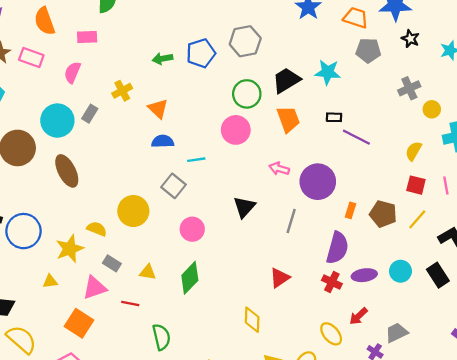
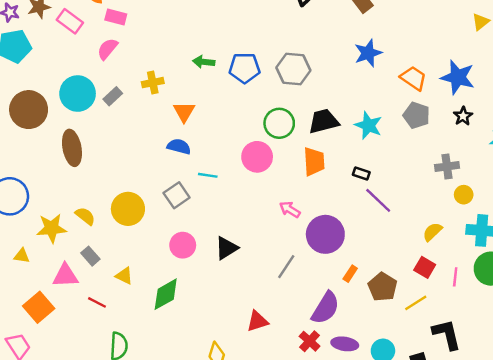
pink rectangle: (87, 37) -> (116, 17), moved
black triangle: (244, 207) -> (226, 248), moved

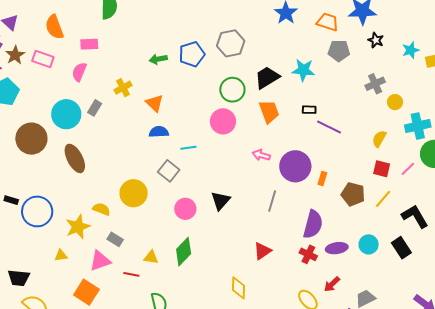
pink rectangle: (116, 17) -> (89, 44), moved
orange rectangle: (350, 274) -> (322, 178), moved
yellow triangle: (124, 276) -> (151, 257), moved
pink line: (455, 277) -> (408, 169), turned 56

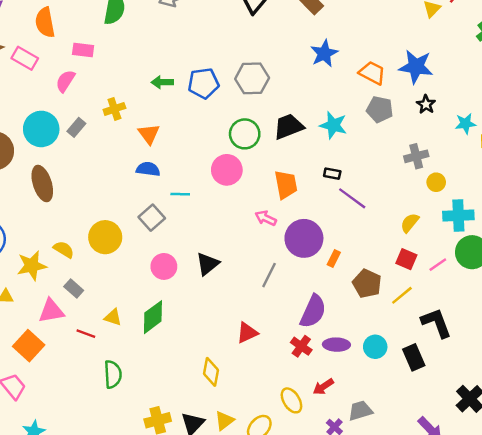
orange trapezoid: (269, 112) -> (286, 185), moved

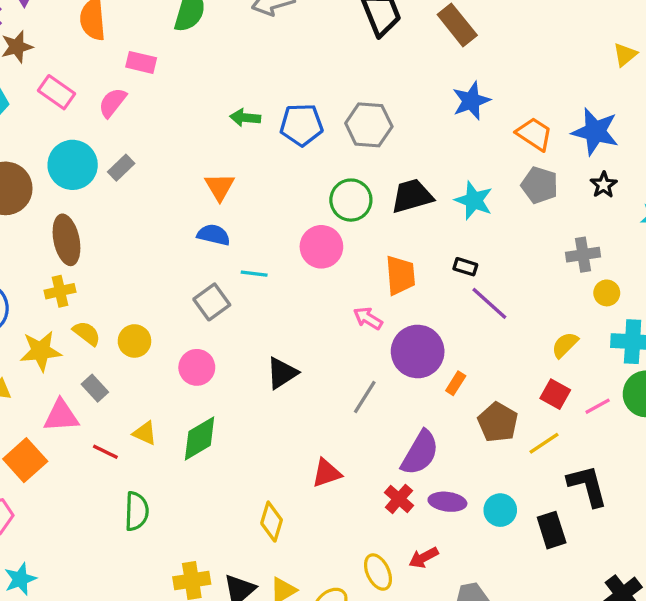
pink rectangle: (25, 58) -> (57, 92), moved
yellow cross: (114, 109) -> (60, 291), moved
yellow circle: (105, 237) -> (134, 341), moved, size x0.7
pink circle: (164, 266) -> (197, 367), moved

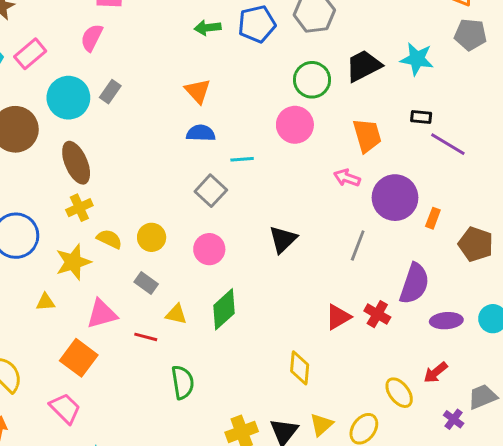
pink rectangle: (57, 92) -> (30, 54), moved, turned -64
gray rectangle: (95, 388) -> (146, 283), moved
red cross: (399, 499) -> (377, 314), moved

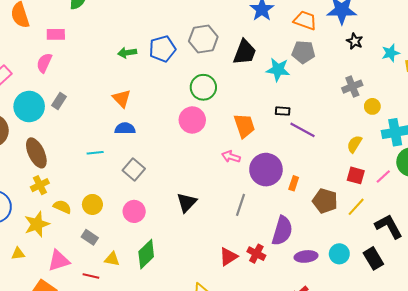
gray pentagon: (471, 35) -> (303, 52), moved
black trapezoid: (363, 66) -> (245, 52), moved, turned 140
cyan line: (242, 159) -> (95, 153), moved

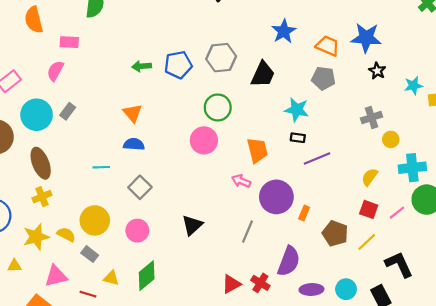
cyan star: (278, 70) -> (297, 110), moved
purple line: (303, 130) -> (317, 159), turned -55
yellow circle: (92, 204) -> (95, 220), size x1.4
yellow semicircle: (62, 207) -> (66, 235), moved

